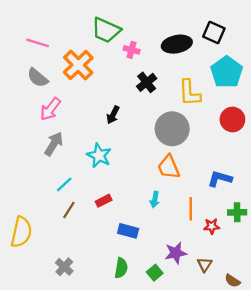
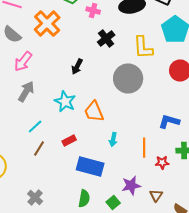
orange trapezoid: (169, 167) -> (94, 112), moved
blue rectangle: (128, 231) -> (90, 166), size x1.5

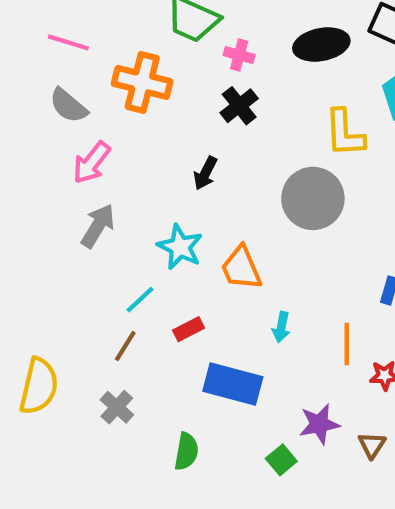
orange cross: (47, 24) -> (142, 82), turned -32
black cross: (106, 38) -> (239, 106), moved
cyan line: (35, 126) -> (140, 300), moved
gray cross: (35, 198) -> (117, 407), moved
green semicircle: (84, 198) -> (186, 451), moved

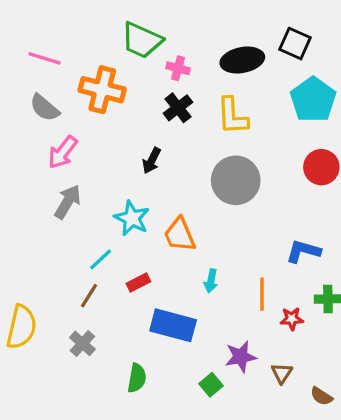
yellow L-shape: (345, 133) -> (232, 116), moved

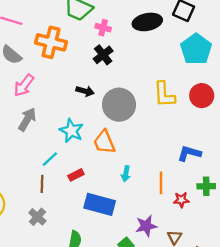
yellow L-shape: (232, 116) -> (164, 94), moved
black arrow: (152, 161) -> (85, 91), turned -102
gray circle: (236, 180) -> (119, 105), moved
brown line: (89, 296) -> (42, 184), turned -30

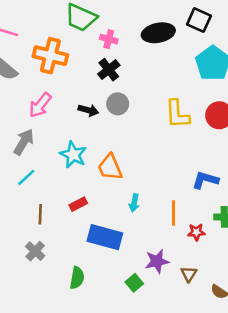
pink arrow: (24, 85) -> (40, 105), moved
gray circle: (119, 105) -> (118, 104), moved, size x0.6
cyan line: (50, 159) -> (26, 177), moved

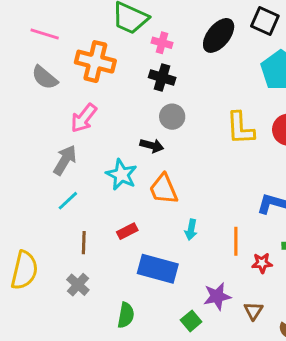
black ellipse: (158, 33) -> (219, 35), turned -40
black cross: (109, 70) -> (162, 77), turned -35
black arrow: (88, 110) -> (152, 146), moved

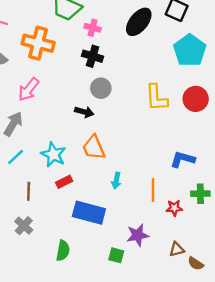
cyan star: (121, 175) -> (53, 155), moved
brown triangle: (253, 311) -> (177, 249), moved, turned 42
green square: (191, 321) -> (116, 255), turned -35

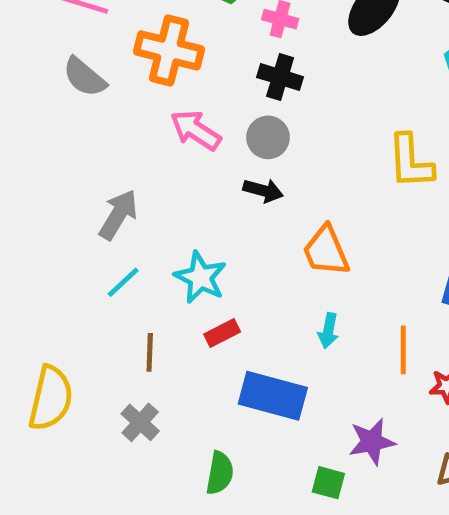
gray circle: (101, 88) -> (268, 137), moved
pink arrow: (29, 89) -> (196, 130), moved, turned 85
orange trapezoid: (94, 147) -> (326, 251), moved

